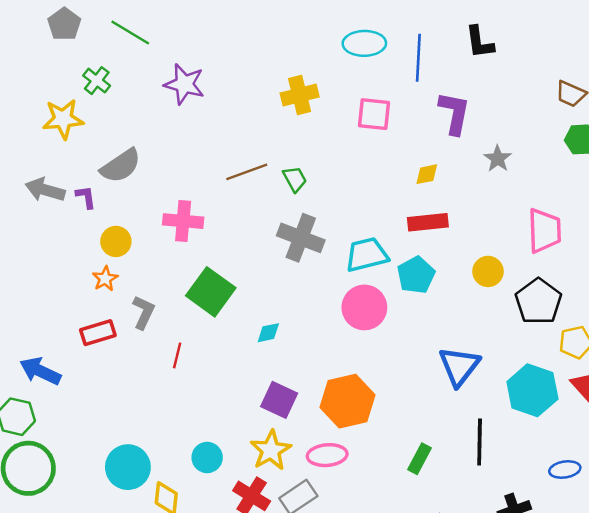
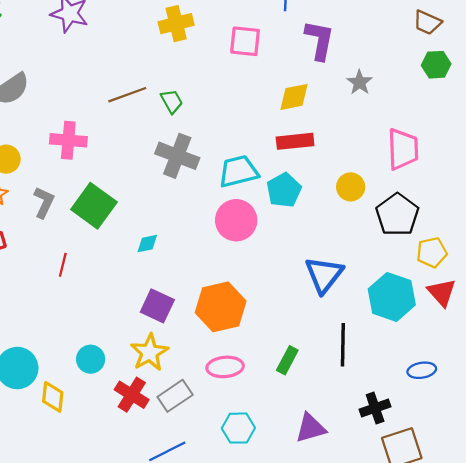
yellow diamond: (427, 174) -> (294, 97), size x1.4
gray L-shape: (144, 312) -> (44, 202), moved
pink ellipse: (327, 455) -> (225, 367), moved

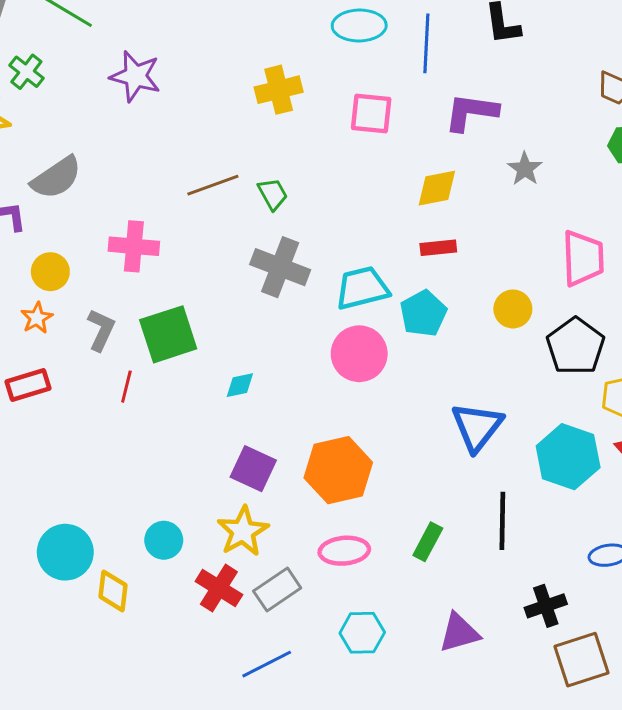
purple L-shape: (320, 40) -> (471, 112), turned -93
red rectangle: (295, 141) -> (438, 248), size x0.7
green square: (94, 206) -> (168, 334), turned 36
red line: (63, 265) -> (126, 387), moved

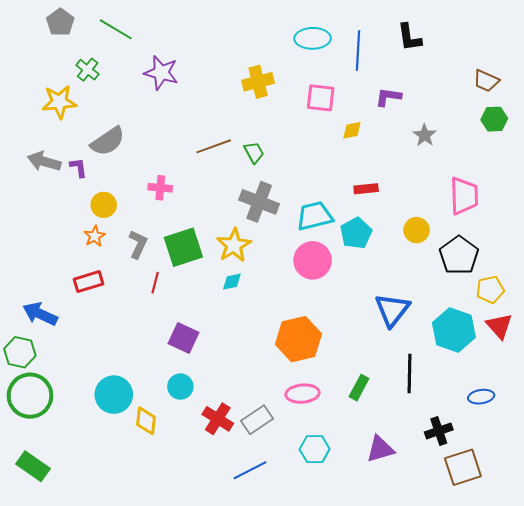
purple L-shape: (471, 112) -> (388, 97), size x0.7
yellow diamond: (437, 188) -> (352, 130), moved, size x0.7
pink cross: (134, 246) -> (160, 188), size x0.7
purple square: (253, 469) -> (183, 338), moved
yellow star: (243, 531) -> (234, 245), moved

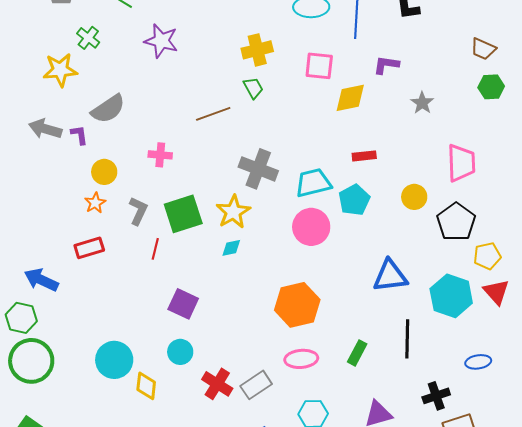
yellow diamond: (352, 130) -> (350, 98), size x1.6
green trapezoid: (254, 152) -> (253, 88), moved
blue triangle: (392, 310) -> (390, 276), turned 45

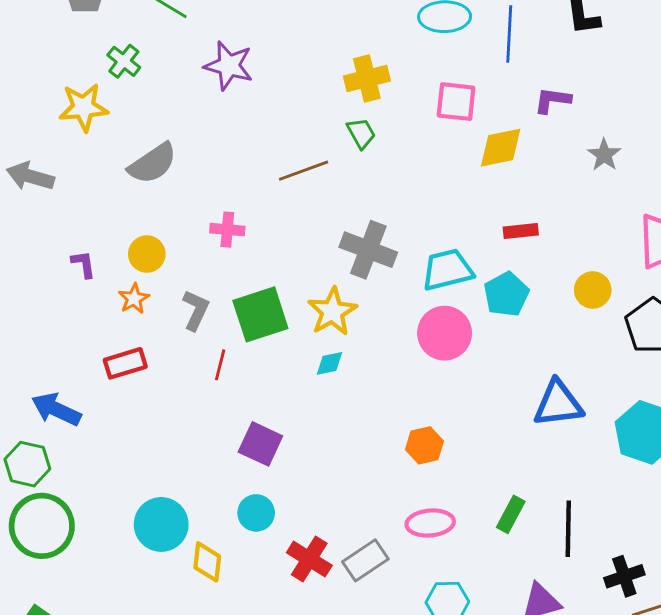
gray arrow: (45, 129) -> (30, 176), moved
purple L-shape: (79, 135) -> (83, 264), moved
orange hexagon: (297, 305) -> (424, 445), size x0.6
black line: (407, 339) -> (568, 529), moved

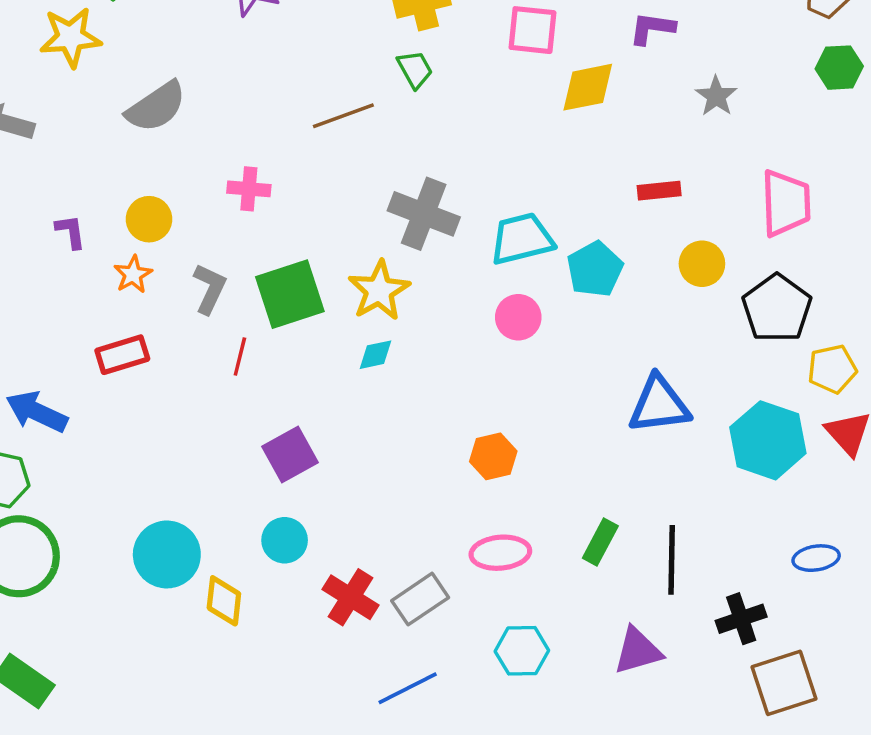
red rectangle: (521, 231) -> (659, 191), moved
pink circle: (445, 333) -> (518, 317), size x0.7
purple square: (260, 444) -> (290, 455), turned 36

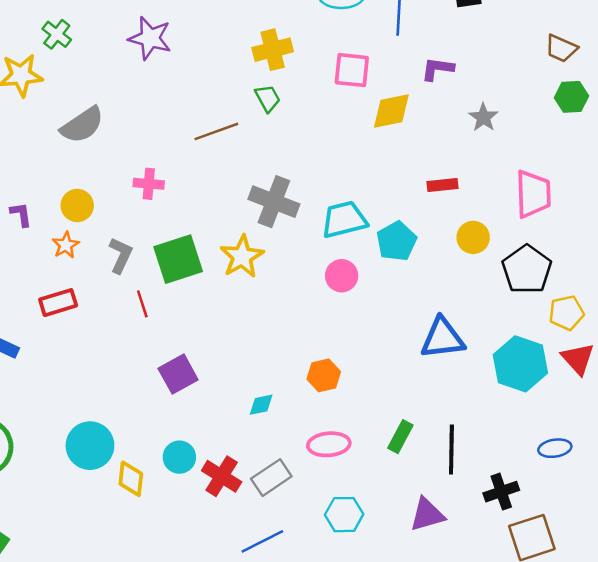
cyan diamond: (376, 355) -> (261, 405), moved
red line: (240, 356) -> (142, 304), turned -32
cyan circle: (285, 540) -> (179, 457), moved

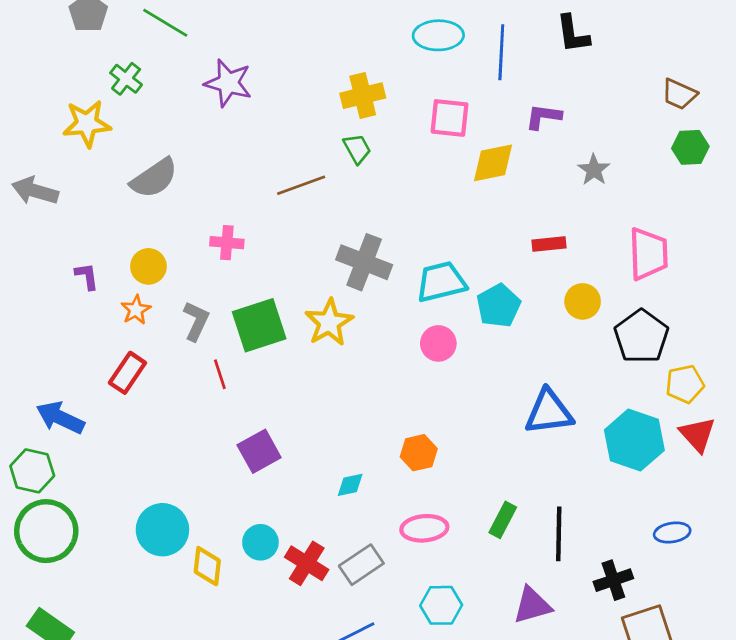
red rectangle: (58, 303) -> (127, 373), turned -39

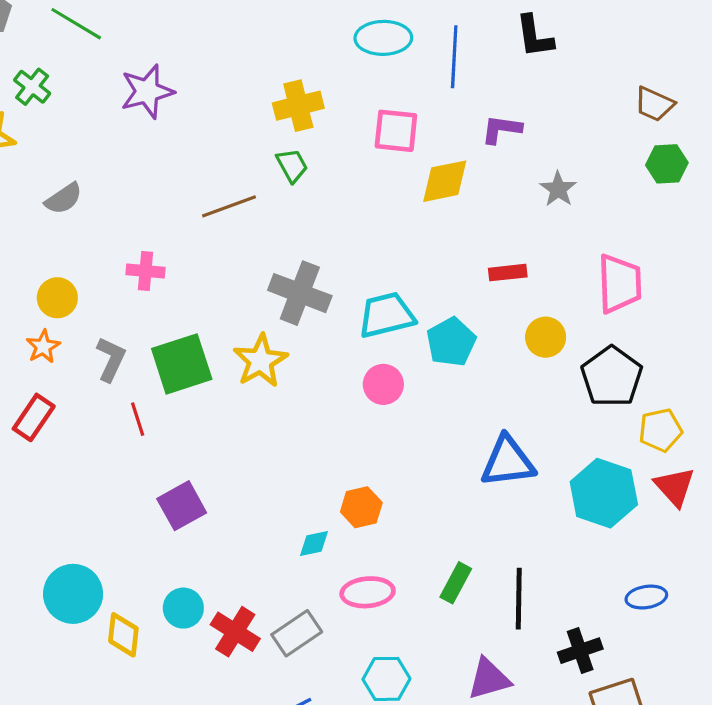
purple star: (228, 83) -> (147, 91), turned -30
gray semicircle: (154, 178) -> (64, 199), size x0.7
cyan diamond: (350, 485) -> (314, 543), moved

